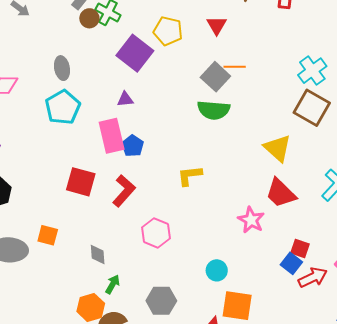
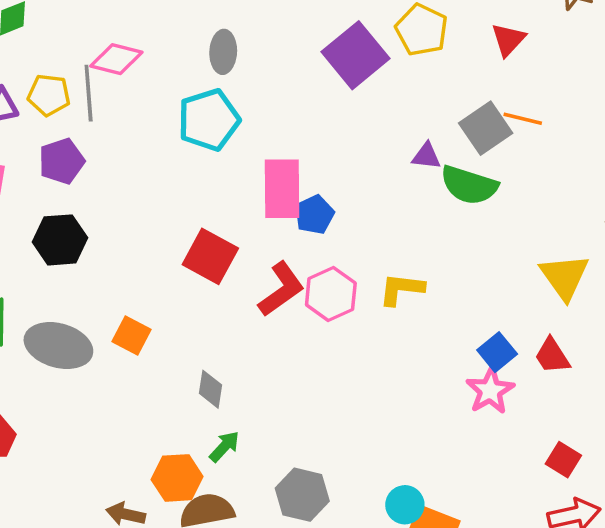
purple triangle: (125, 99) -> (426, 156), moved
red trapezoid: (281, 193) -> (552, 356), size x0.7
pink hexagon: (156, 233) -> (331, 294), moved
blue square: (291, 263) -> (497, 352), moved
cyan circle: (217, 270) -> (405, 505), moved

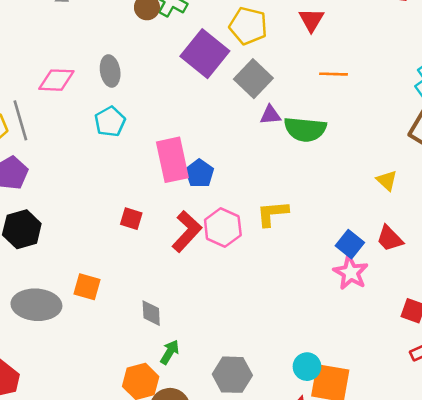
pink diamond: (116, 59) -> (56, 80), moved
cyan pentagon: (209, 120) -> (110, 122), size x0.7
gray square: (486, 128) -> (253, 79), moved
red square: (210, 256) -> (131, 219), size x0.6
yellow triangle: (564, 277) -> (387, 180), size x0.6

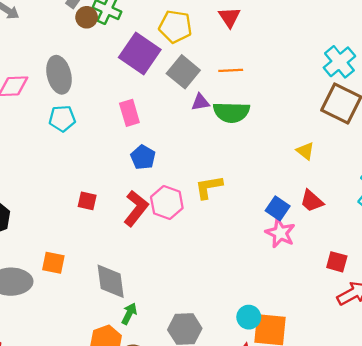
gray ellipse: (110, 71) -> (59, 75), size x1.4
orange line: (333, 74) -> (231, 70), moved
cyan pentagon: (110, 122) -> (62, 119), turned 30
pink rectangle: (172, 160) -> (129, 113), moved, size x0.7
gray diamond: (151, 313) -> (111, 281), size x1.6

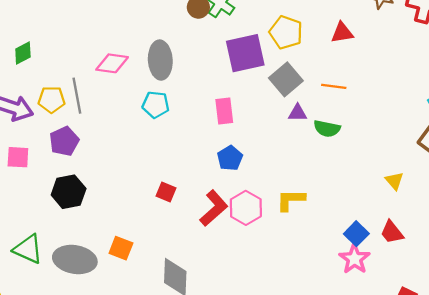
red triangle: (229, 17) -> (342, 33), turned 45
purple square: (140, 53) -> (245, 53), turned 33
green semicircle: (231, 112) -> (327, 129), size x0.7

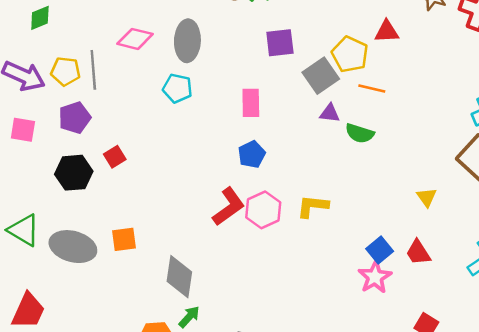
yellow pentagon: (286, 32) -> (350, 54), moved
purple square: (245, 53) -> (280, 43), size x0.7
red square: (166, 192) -> (115, 157), moved, turned 30
orange square: (121, 248) -> (124, 239), turned -35

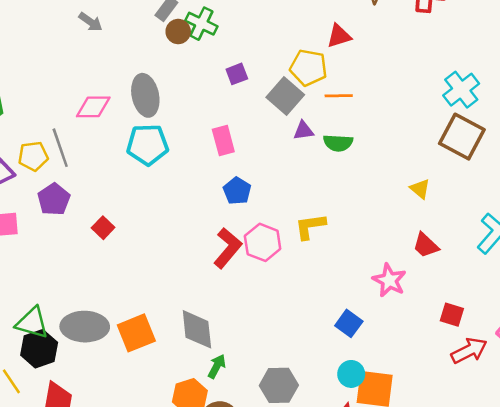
purple square: (280, 43) -> (237, 74), size x0.7
cyan pentagon: (177, 88) -> (148, 145), size x1.4
black hexagon: (74, 173) -> (39, 349), moved
orange square: (124, 239) -> (136, 333), moved, size x1.4
blue square: (380, 250) -> (349, 323), moved

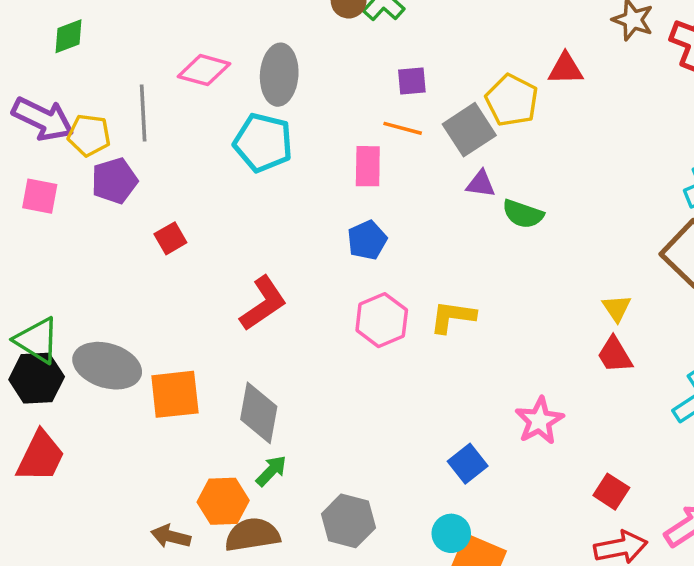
orange line: (339, 96) -> (403, 128), moved
yellow pentagon: (33, 156) -> (89, 135), moved
red trapezoid: (426, 245) -> (615, 355), moved
red L-shape: (228, 248) -> (263, 303), moved

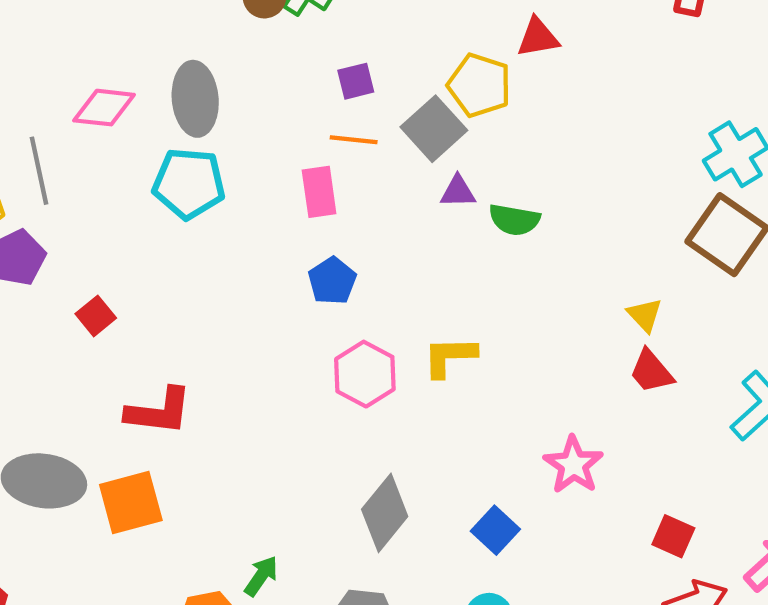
red L-shape: (263, 303) -> (159, 411), moved, turned 50
gray diamond: (259, 413) -> (385, 513), moved, turned 38

